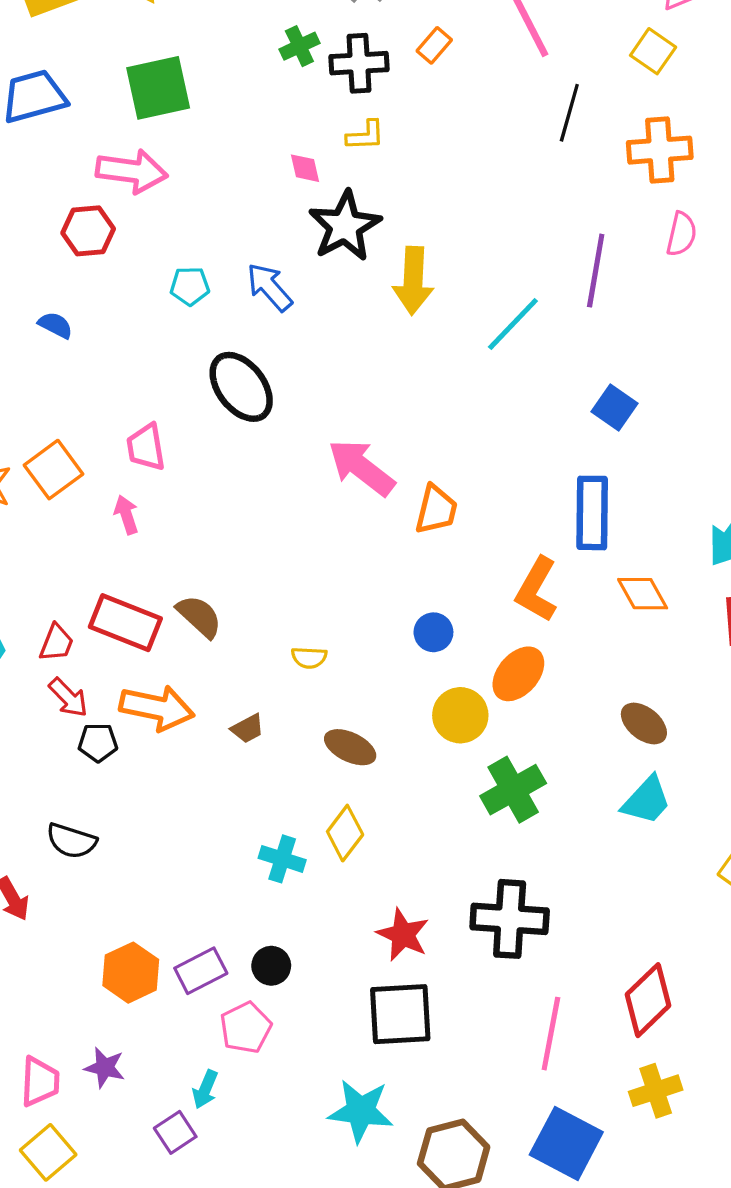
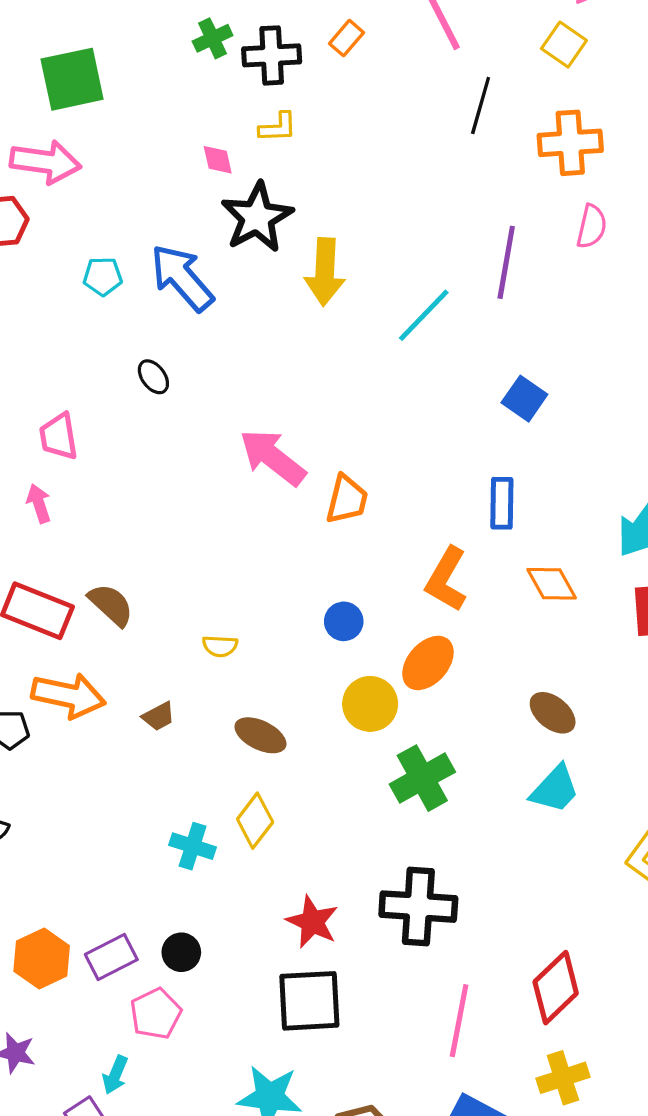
blue arrow: (269, 287) -> (182, 278), size x1.4
black ellipse: (241, 387) -> (153, 377), size x0.5
blue rectangle: (592, 513) -> (502, 503), size x0.7

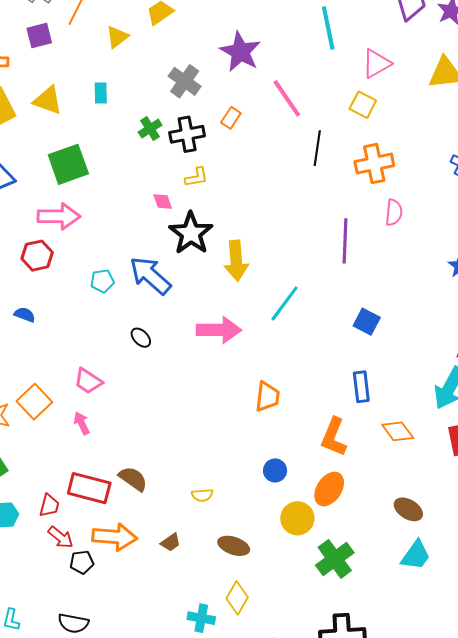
cyan line: (424, 315) -> (285, 303), moved
pink trapezoid: (59, 436) -> (88, 381), turned -40
pink arrow: (273, 457) -> (219, 330), moved, turned 150

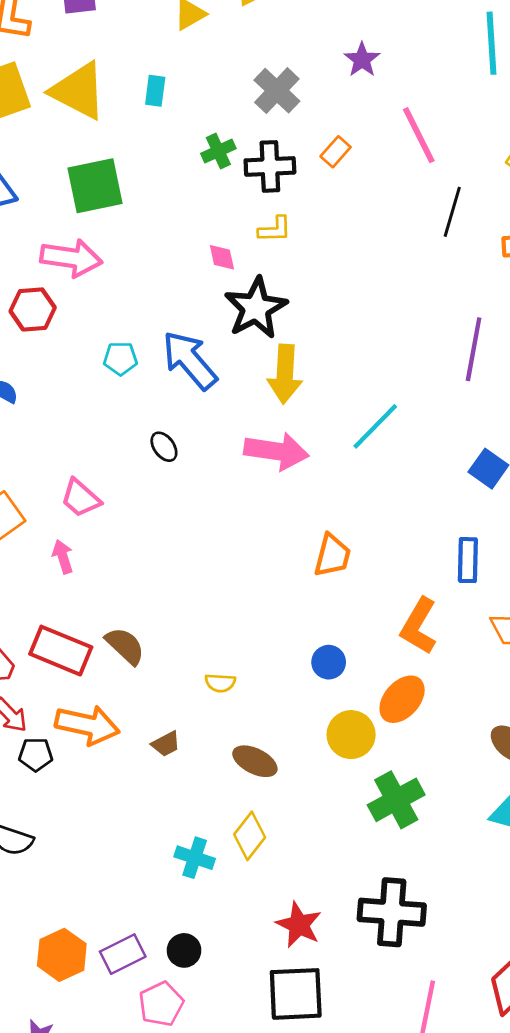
purple star: (240, 52) -> (362, 60), size x0.6
yellow triangle: (48, 100) -> (78, 91), size x1.4
yellow arrow: (236, 261) -> (285, 374), moved

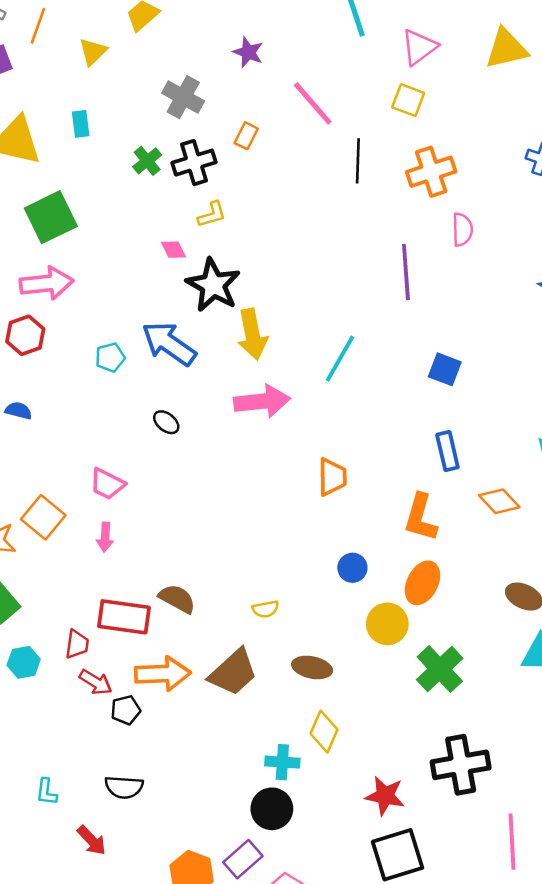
pink arrow: (63, 557) -> (105, 537), turned -144
brown trapezoid: (166, 744) -> (233, 672), size x2.0
black circle: (184, 950) -> (272, 809), moved, size x1.4

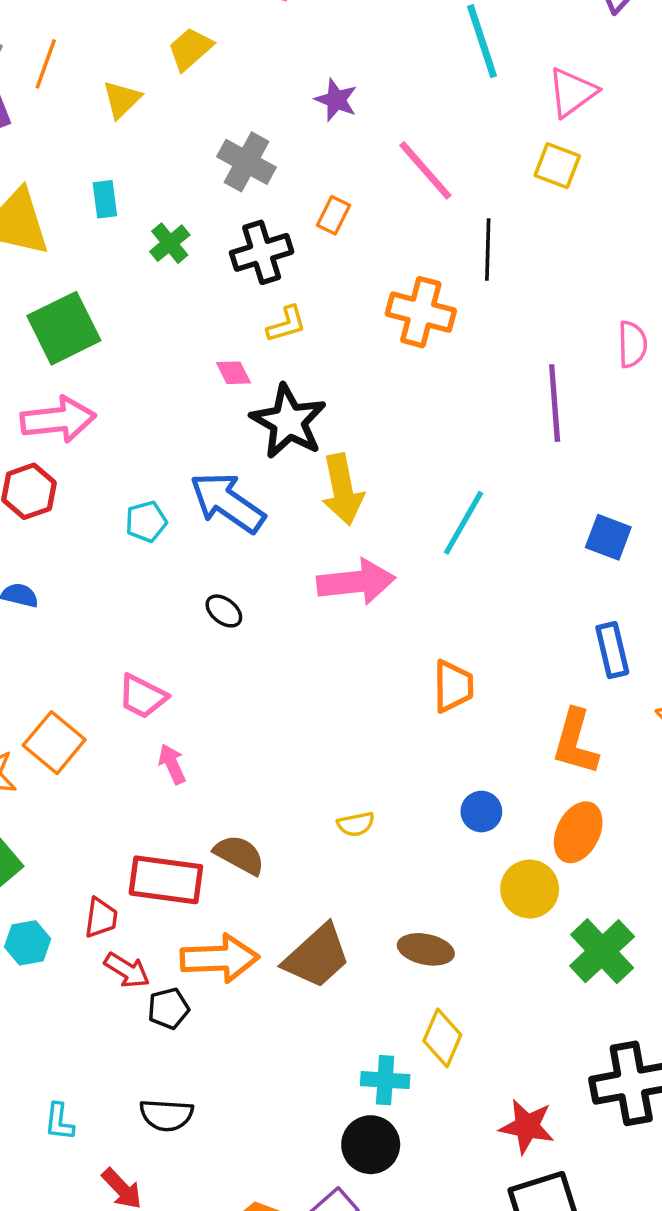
green cross: (147, 161) -> (170, 243), moved
orange cross: (431, 172) -> (421, 312), moved, turned 33
pink arrow: (105, 537) -> (172, 764), moved, turned 152
yellow semicircle: (266, 609) -> (356, 824), moved

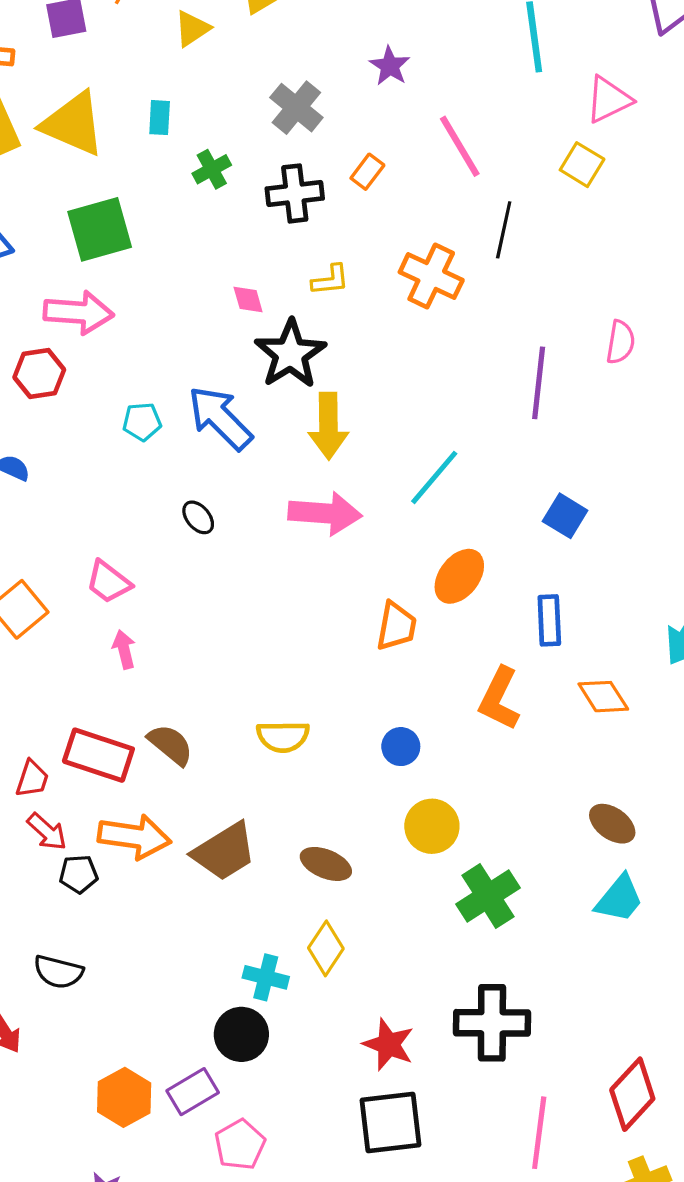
yellow L-shape: (286, 324) -> (330, 280), moved
yellow semicircle: (356, 824) -> (283, 737), size x1.5
orange ellipse: (578, 832) -> (459, 576), moved

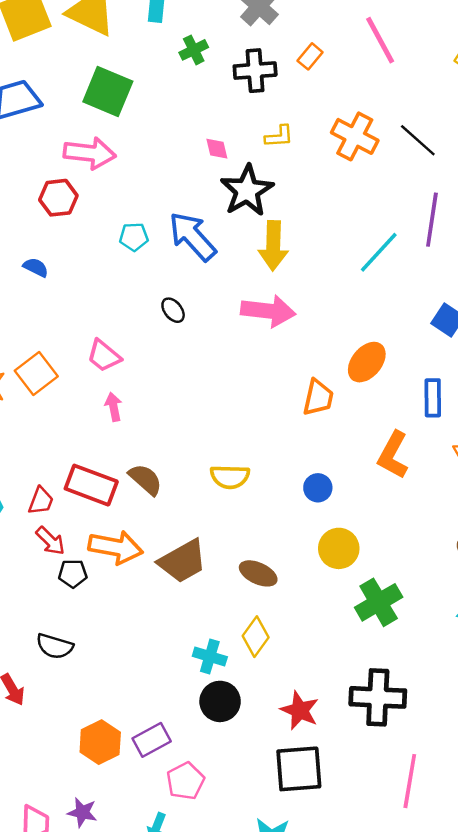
green square: (100, 229) -> (108, 92), turned 36
black line: (504, 230) -> (418, 140), moved, turned -63
cyan line: (434, 477) -> (379, 252), moved
black circle: (241, 1034) -> (220, 701), moved

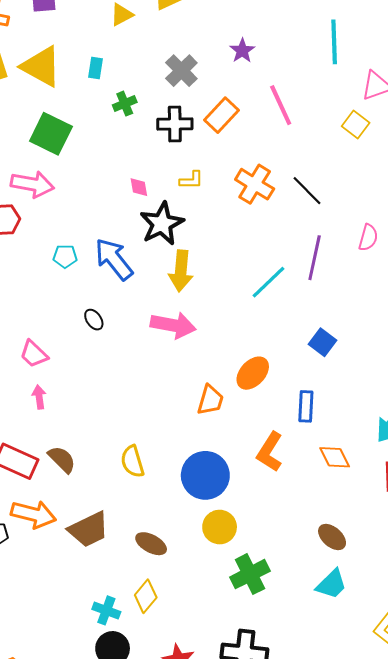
orange rectangle: (310, 56) -> (222, 115), size x1.6
yellow semicircle: (230, 477) -> (133, 462), turned 68
blue circle: (318, 488) -> (205, 475), size x2.0

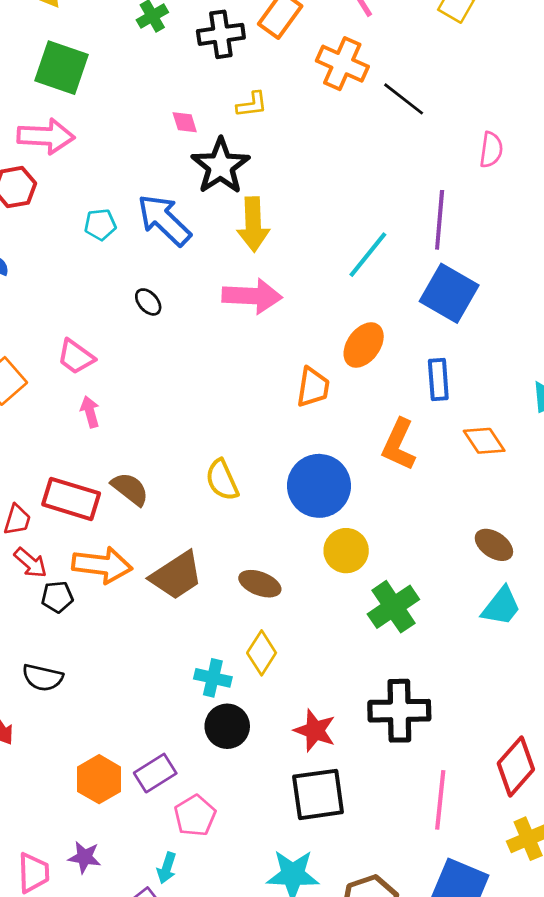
orange cross: (255, 184) -> (342, 64), moved
purple line: (315, 258) -> (440, 220), moved
cyan line: (268, 282) -> (368, 255), moved
blue square: (322, 342) -> (449, 293), size x1.6

